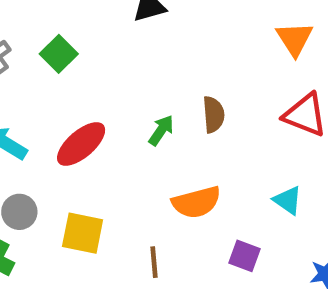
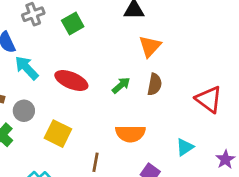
orange triangle: (294, 39) -> (150, 46), moved
red ellipse: (81, 144) -> (71, 81), turned 48
cyan triangle: (288, 200) -> (185, 147), turned 36

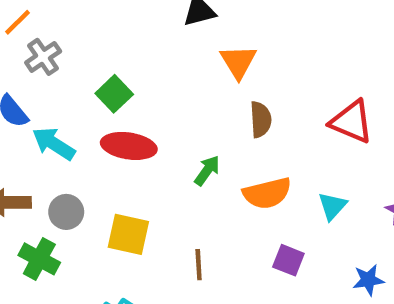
green square: (73, 24) -> (114, 94), moved
green arrow: (121, 85) -> (207, 170), moved
orange semicircle: (130, 134) -> (267, 193), moved

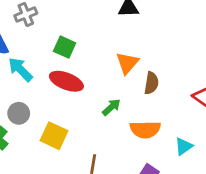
orange triangle: (238, 62) -> (127, 63), moved
green square: (114, 94) -> (65, 47), turned -35

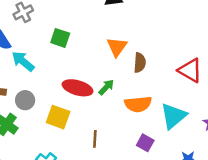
red ellipse: (66, 81) -> (78, 88), moved
cyan triangle: (184, 146) -> (173, 116), size x1.6

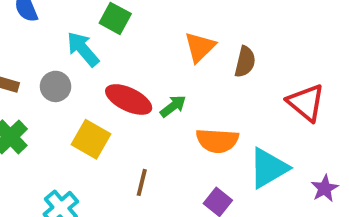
cyan arrow: (23, 61) -> (83, 49), moved
brown semicircle: (140, 63) -> (245, 62), moved
gray circle: (25, 100) -> (56, 86), moved

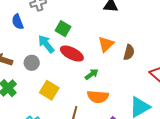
red ellipse: (129, 99) -> (72, 54), moved
orange semicircle: (217, 141) -> (98, 97), moved

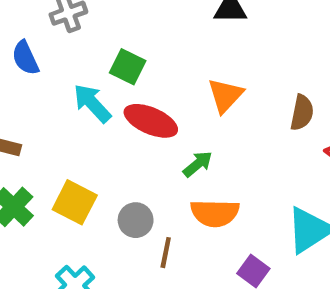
brown semicircle: (129, 52) -> (302, 113), moved
gray circle: (32, 63) -> (136, 220), moved
yellow square: (49, 90) -> (75, 202), moved

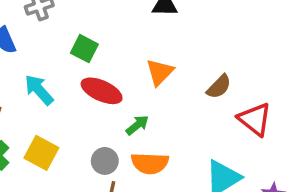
cyan arrow: (92, 103) -> (39, 90), moved
brown semicircle: (302, 113) -> (219, 87), turned 32
gray circle: (136, 220) -> (105, 161), moved

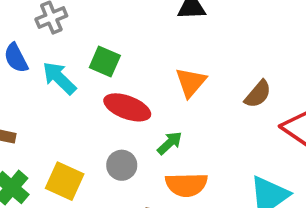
cyan arrow: (39, 90) -> (59, 78), moved
gray circle: (105, 161) -> (122, 165), moved

